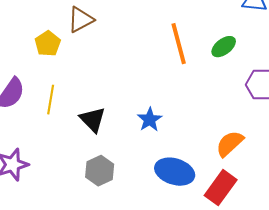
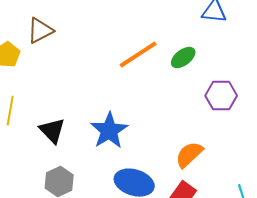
orange line: (179, 44) -> (138, 55), turned 72
blue star: (150, 120) -> (109, 131), size x1.5

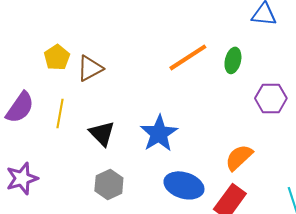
brown triangle: (40, 31) -> (90, 68), moved
green ellipse: (183, 58) -> (233, 60), turned -40

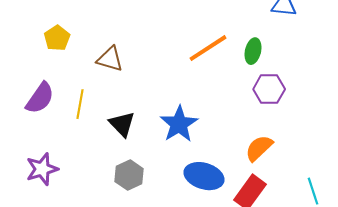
yellow pentagon: (57, 57) -> (57, 38), moved
brown triangle: (90, 68) -> (110, 59), turned 44
purple hexagon: (271, 98) -> (269, 89), moved

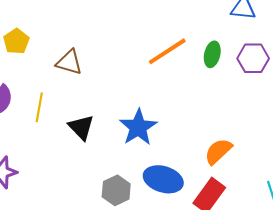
purple hexagon: (269, 89) -> (253, 58), moved
gray hexagon: (129, 175) -> (116, 190), moved

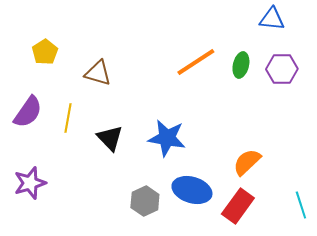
blue star: (138, 127) -> (167, 138), turned -30

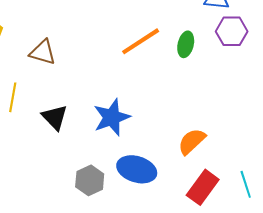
purple hexagon: (282, 69) -> (232, 31), moved
blue star: (167, 138) -> (112, 117), turned -30
red rectangle: (238, 206) -> (203, 187), moved

